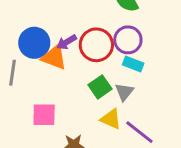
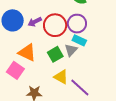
orange triangle: (54, 57) -> (27, 52), moved
gray triangle: (124, 92) -> (71, 50), moved
pink square: (44, 115) -> (15, 70), turned 30

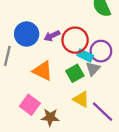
purple circle: (77, 24) -> (101, 51), moved
cyan rectangle: (79, 40) -> (85, 55), moved
pink square: (15, 70) -> (30, 105), moved

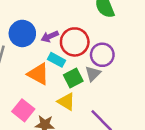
cyan rectangle: (85, 55) -> (57, 60), moved
yellow triangle: (81, 99) -> (66, 102), moved

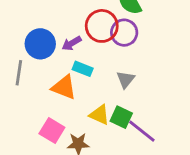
red circle: (75, 42) -> (102, 26), moved
purple circle: (102, 55) -> (124, 33), moved
green square: (73, 78) -> (121, 117), moved, turned -30

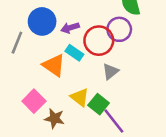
red circle: (102, 26) -> (99, 41), moved

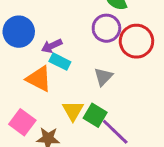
purple arrow: (70, 28) -> (52, 46), moved
red circle: (99, 41) -> (136, 41), moved
yellow triangle: (80, 97) -> (73, 111), turned 30

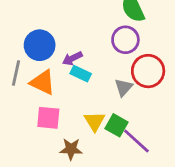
red circle: (136, 41) -> (148, 71), moved
orange triangle: (39, 79) -> (43, 82), moved
pink square: (22, 122) -> (48, 118), moved, turned -30

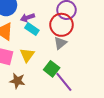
red circle: (148, 71) -> (61, 25), moved
yellow triangle: (95, 121) -> (27, 55), moved

